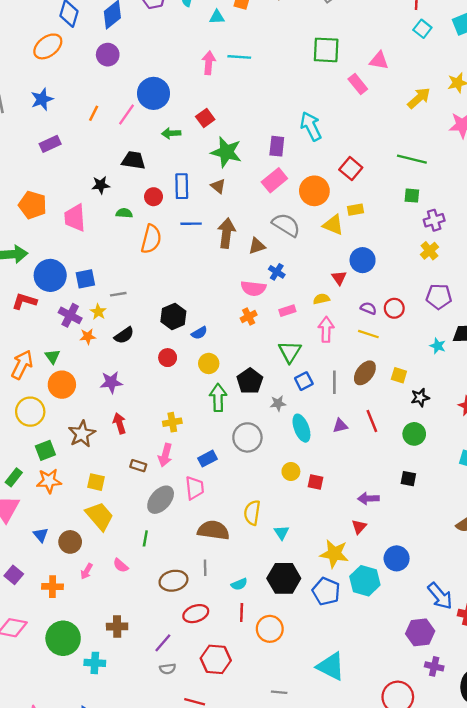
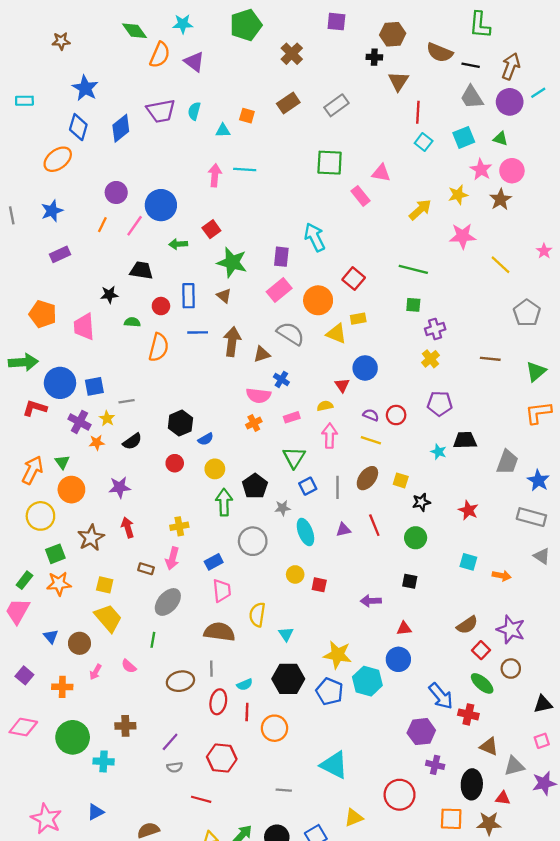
purple circle: (108, 55) -> (116, 192), moved
pink trapezoid: (195, 488) -> (222, 591), moved
red triangle: (359, 527) -> (404, 628), moved, turned 42
red ellipse: (196, 614) -> (218, 702), moved, turned -60

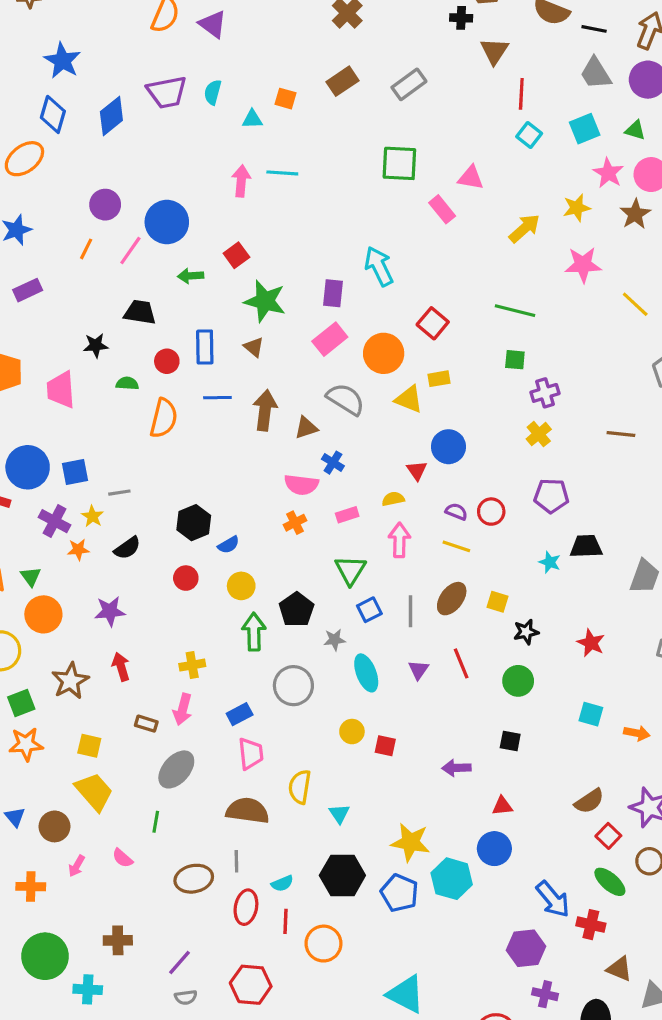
purple triangle: (343, 530) -> (418, 670), turned -42

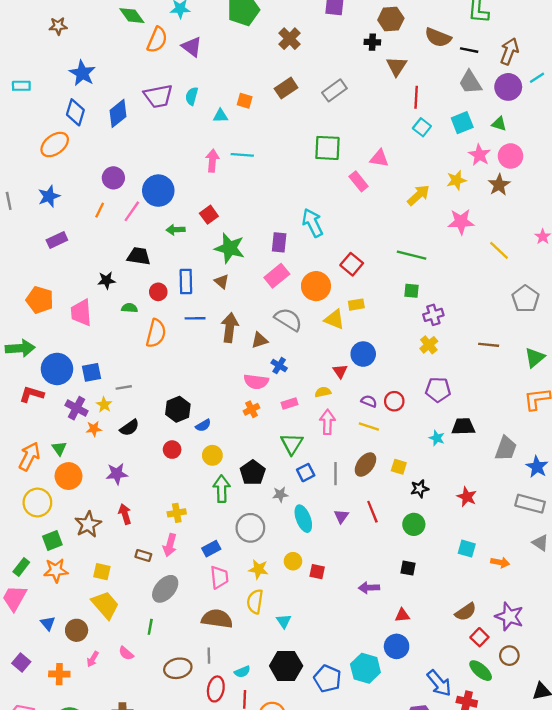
yellow star: (411, 842) -> (258, 569), moved, size x0.7

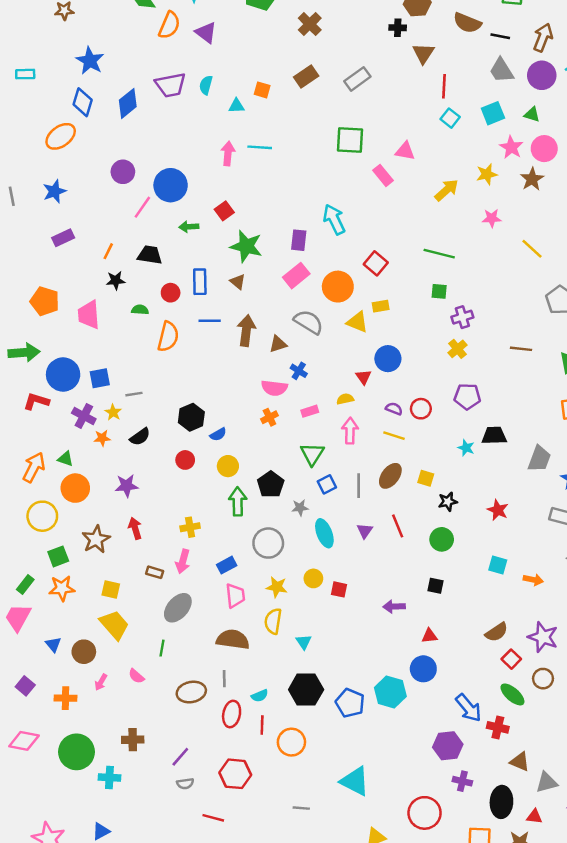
orange line: (100, 210) -> (108, 251), moved
pink star: (461, 222) -> (492, 218), size x0.7
green triangle: (59, 448) -> (66, 459), turned -35

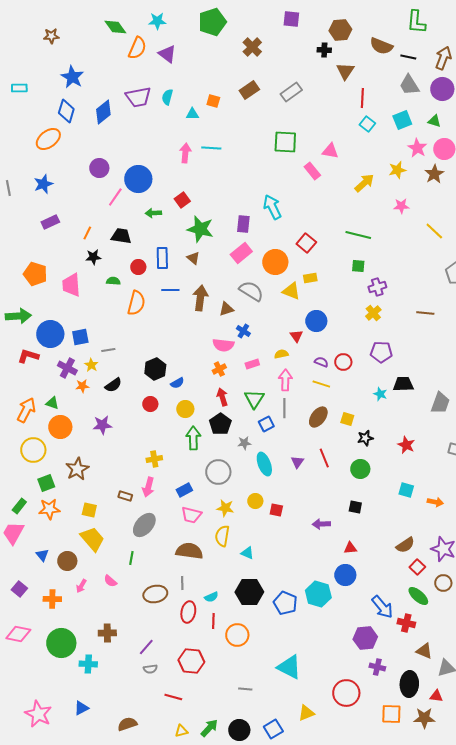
gray line: (359, 486) -> (284, 408), moved
red arrow: (135, 528) -> (222, 397), moved
pink trapezoid: (235, 596) -> (191, 515), turned 110
cyan triangle: (304, 642) -> (247, 553), turned -32

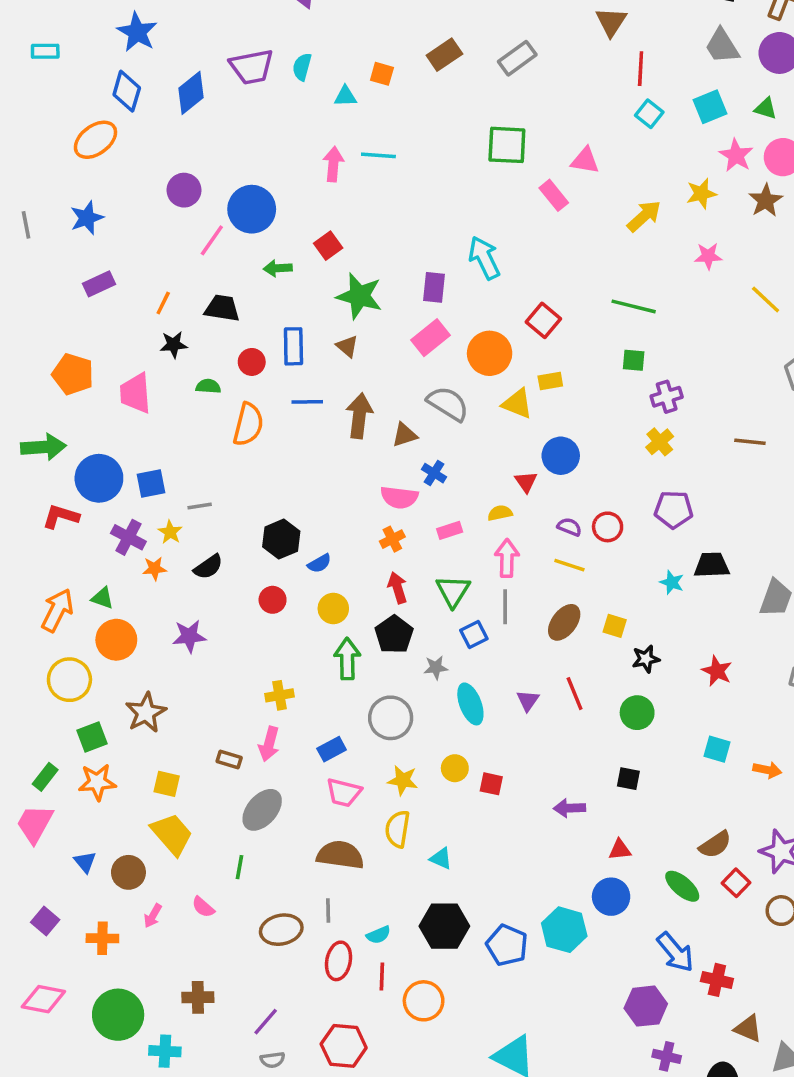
green ellipse: (418, 596) -> (682, 886), moved

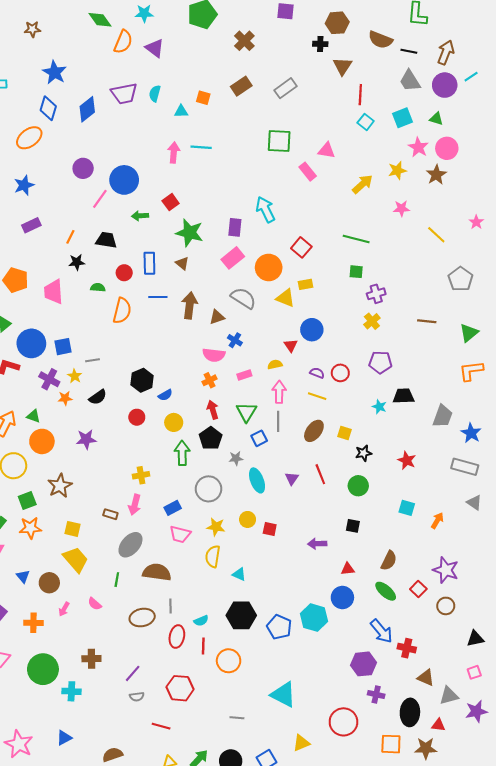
orange arrow: (767, 770) -> (437, 521), turned -70
brown semicircle: (715, 845) -> (389, 561), moved, turned -30
brown semicircle: (340, 855) -> (157, 572), moved

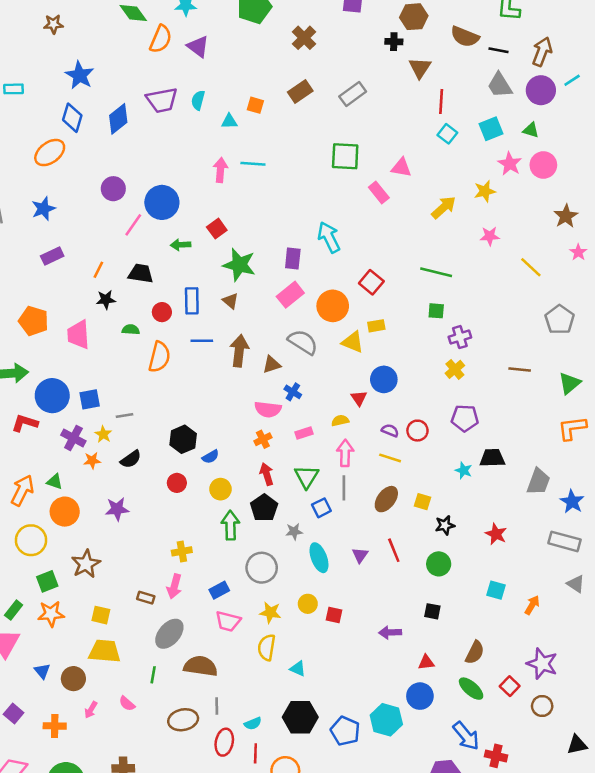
brown star: (436, 175) -> (566, 216), moved
yellow trapezoid: (76, 560) -> (105, 651), turned -44

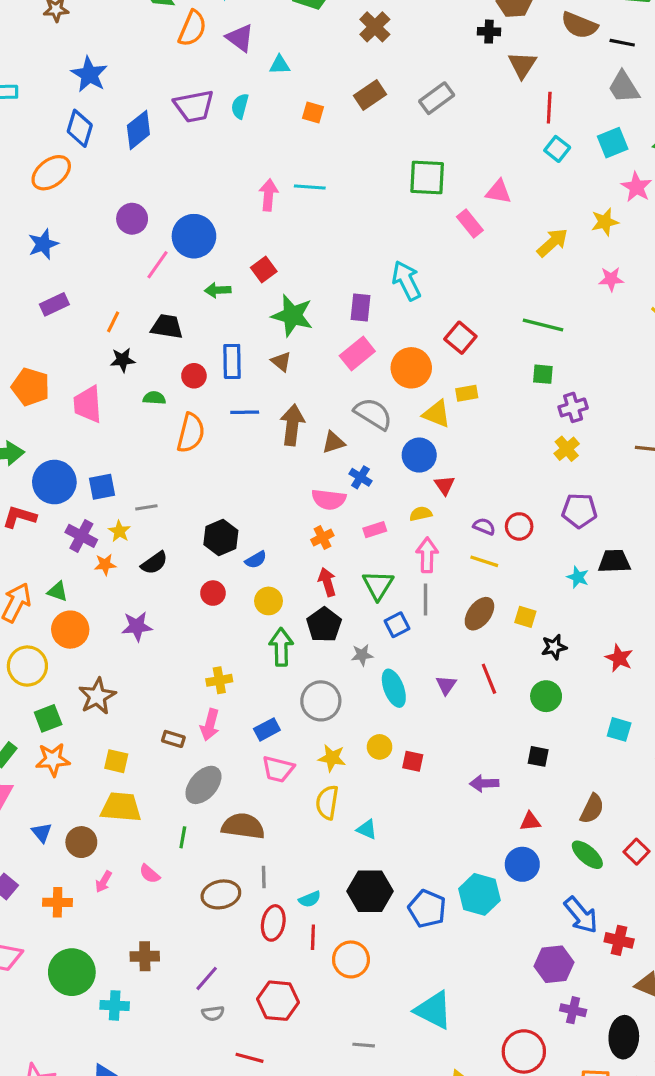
cyan triangle: (229, 121) -> (280, 65), moved
blue circle: (384, 379) -> (419, 455), moved

